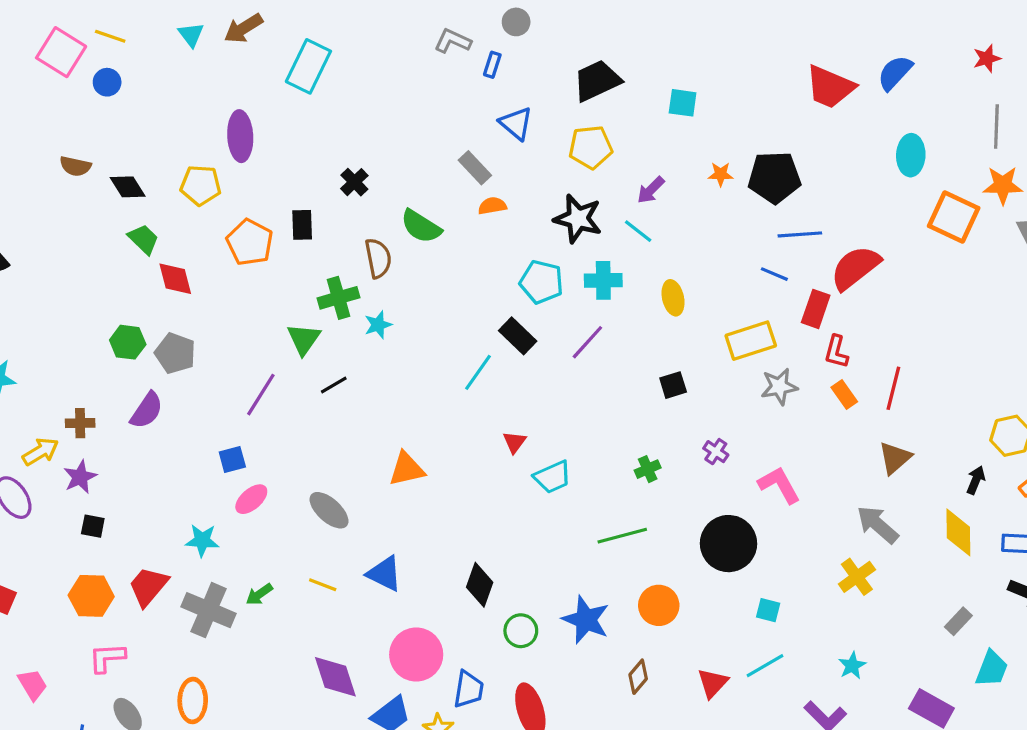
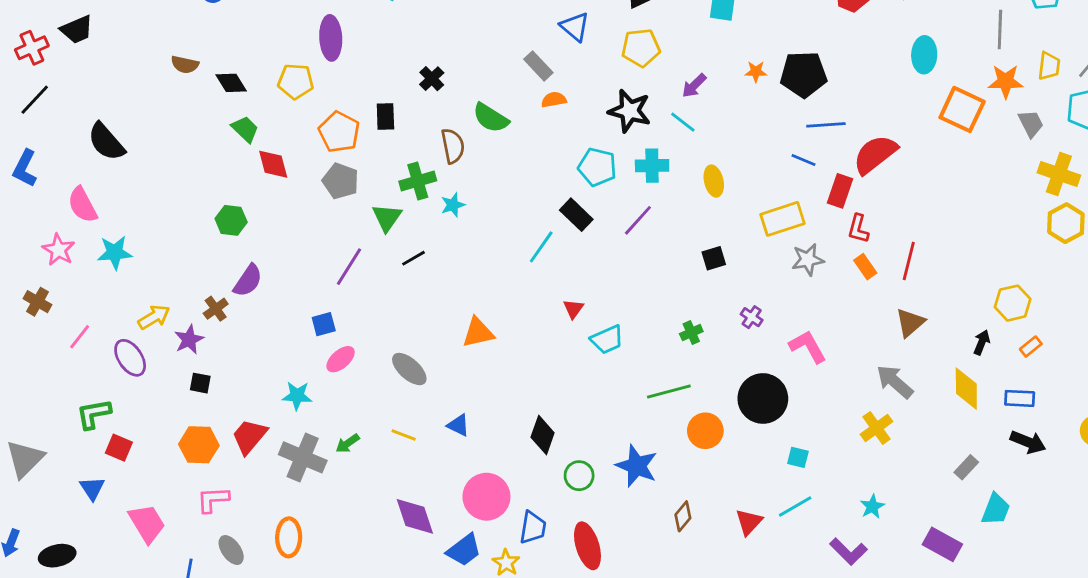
gray pentagon: (175, 353) -> (341, 181), moved
brown cross: (80, 423) -> (216, 309), moved, turned -35
blue triangle: (384, 574) -> (458, 425), size x0.7
orange circle: (659, 605) -> (705, 431), moved
pink trapezoid: (33, 685) -> (147, 523), size x1.4

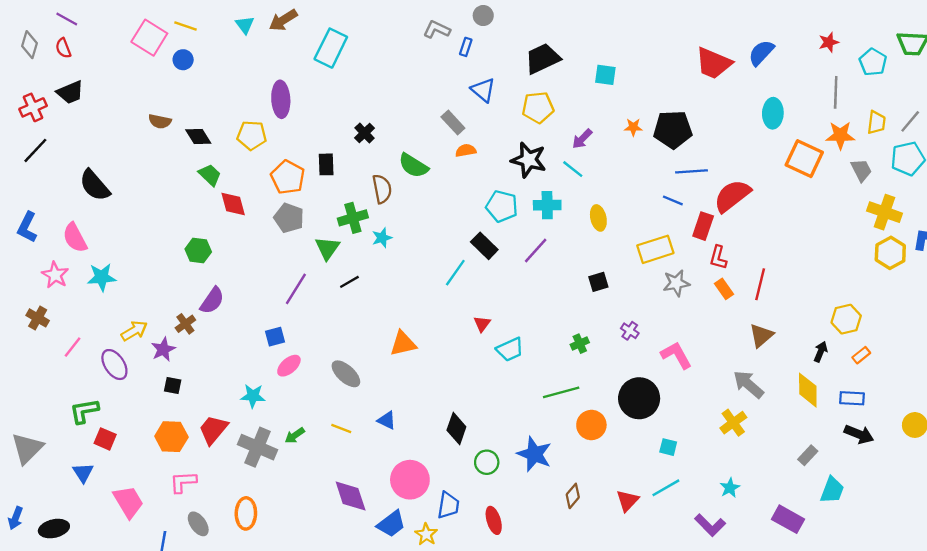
blue L-shape: (25, 168) -> (27, 227), moved
red ellipse: (587, 546) -> (494, 520), size x0.7

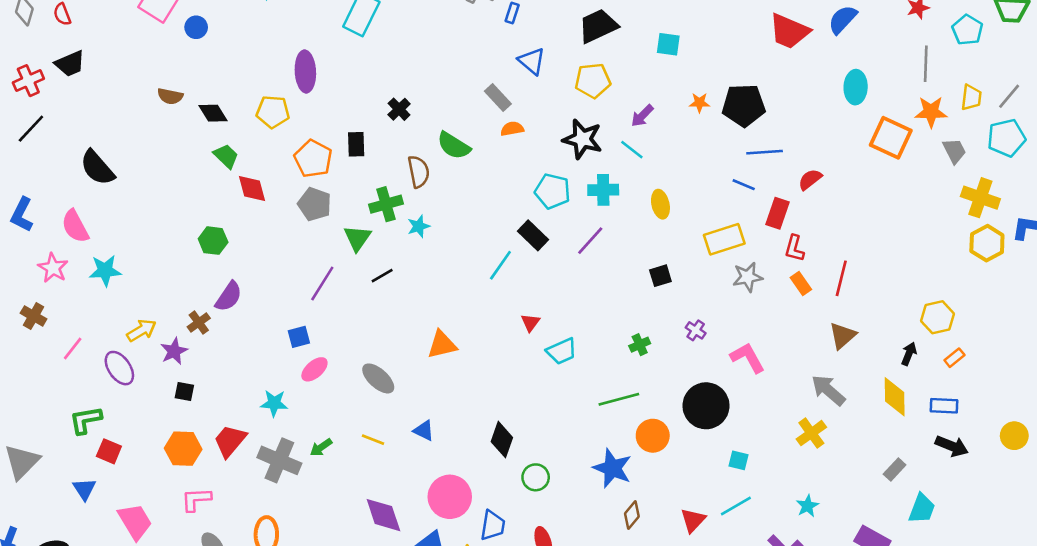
red semicircle: (732, 196) -> (810, 179), size x0.6
blue star: (534, 454) -> (612, 468), moved

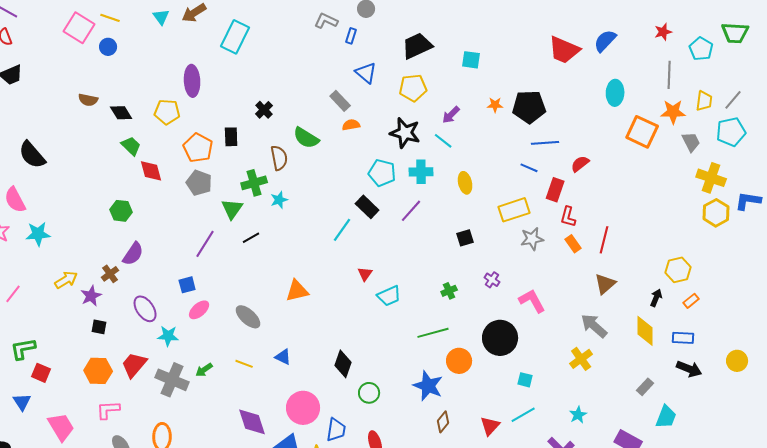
purple ellipse: (119, 368) -> (145, 309), moved

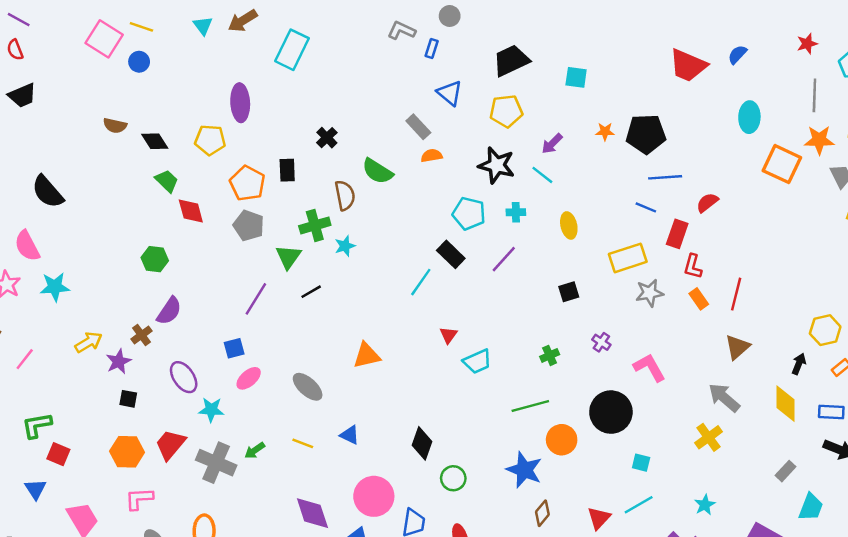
blue semicircle: (605, 41) -> (737, 55), size x0.7
cyan cross: (421, 172) -> (516, 212), size x0.7

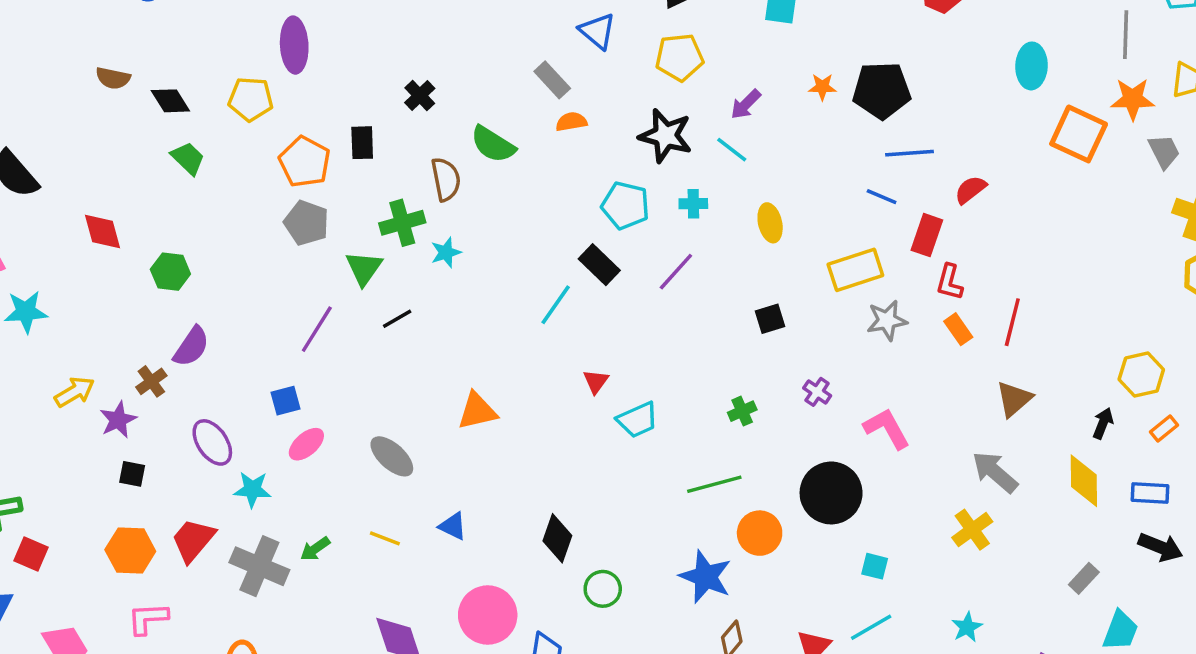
red diamond: (191, 211) -> (102, 232), moved

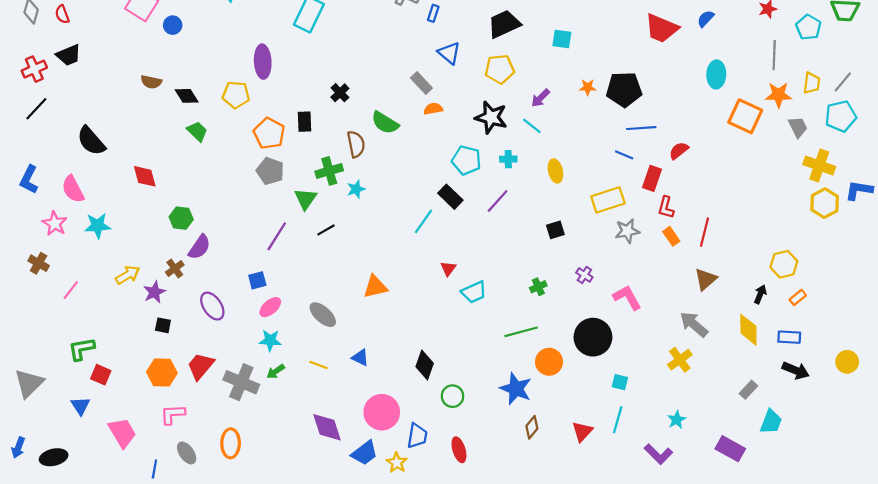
green hexagon: (170, 272) -> (181, 218), moved
cyan star: (252, 489) -> (270, 340), moved
cyan line: (871, 627) -> (618, 420), turned -44

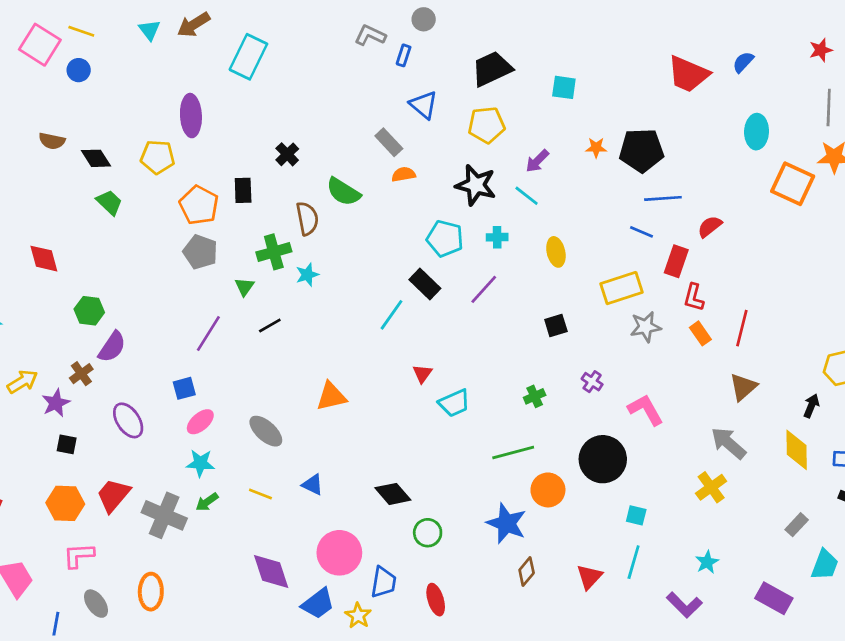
green triangle: (306, 199) -> (244, 287), size x0.7
black diamond: (425, 365) -> (393, 494), turned -60

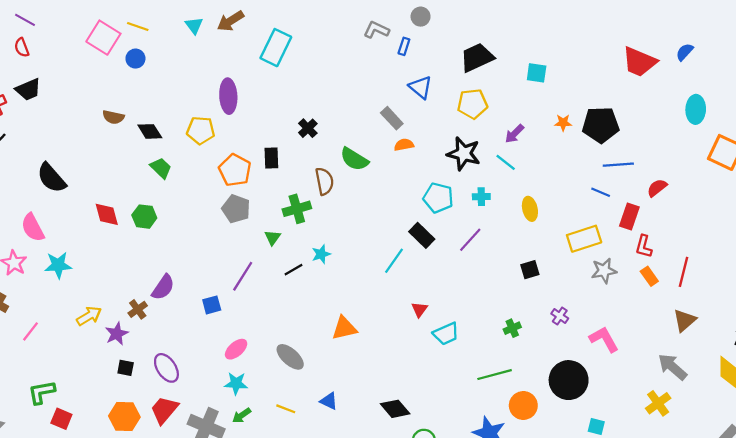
cyan star: (307, 275) -> (321, 254), moved
green hexagon: (89, 311) -> (144, 217), moved
blue square: (184, 388) -> (212, 305), moved
purple ellipse: (128, 420) -> (166, 368), moved

